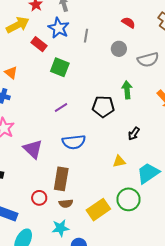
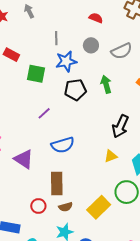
blue star: (59, 28) -> (66, 61), moved, turned -30
black pentagon: (103, 107) -> (75, 90), moved
black arrow: (134, 134) -> (120, 126), size x1.6

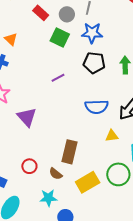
gray circle: (91, 45) -> (67, 14), moved
blue semicircle: (63, 145) -> (97, 107), moved
brown rectangle: (57, 183) -> (70, 152), moved
brown semicircle: (66, 207) -> (56, 174), turned 40

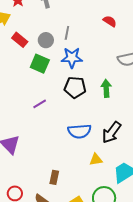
brown rectangle: (70, 152) -> (54, 177), size x0.6

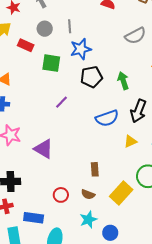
gray circle: (46, 40) -> (45, 29), moved
green arrow: (106, 88) -> (123, 81), moved

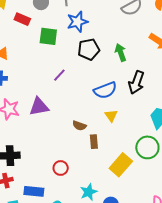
yellow triangle: (130, 141) -> (111, 116), moved, turned -40
purple triangle: (44, 149) -> (39, 107), moved, turned -40
brown semicircle: (88, 194) -> (79, 126), moved

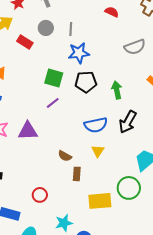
green square: (48, 36) -> (54, 78), moved
yellow rectangle: (121, 165) -> (100, 201), turned 35

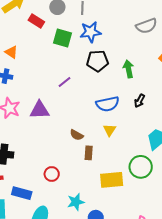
green square: (54, 78) -> (62, 38), moved
black arrow: (128, 122) -> (140, 101), size x0.6

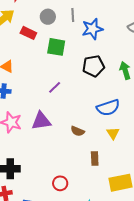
blue star: (90, 32) -> (92, 29), moved
purple line: (65, 82) -> (55, 87), moved
brown semicircle: (77, 135) -> (78, 131), moved

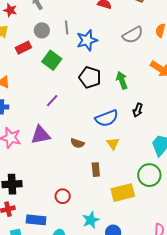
red rectangle: (28, 33) -> (23, 48), turned -49
green square: (56, 47) -> (52, 60), turned 30
black pentagon: (94, 66) -> (90, 77), turned 30

